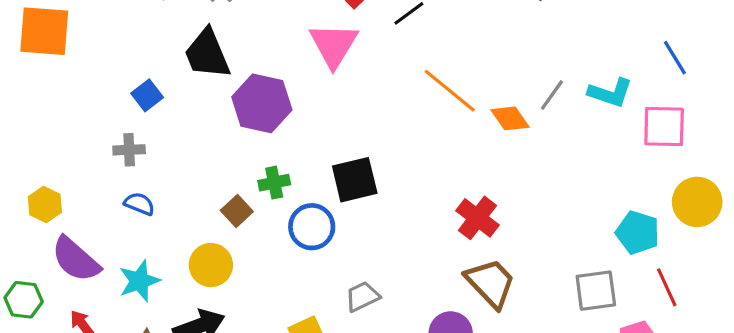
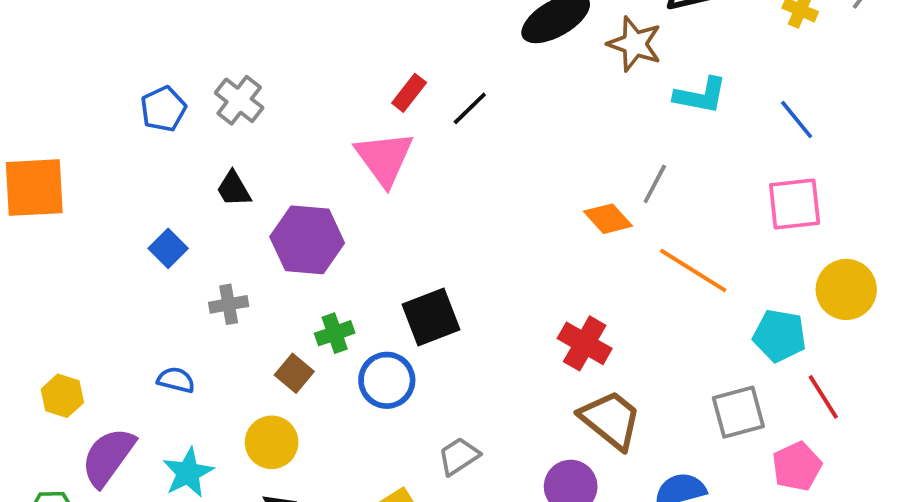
black trapezoid: (207, 54) -> (234, 189), size x0.6
orange line: (450, 91) -> (693, 271), moved
cyan L-shape: (610, 93) -> (701, 96), moved
gray cross: (129, 150) -> (229, 304), moved
purple semicircle: (76, 259) -> (108, 457), turned 92

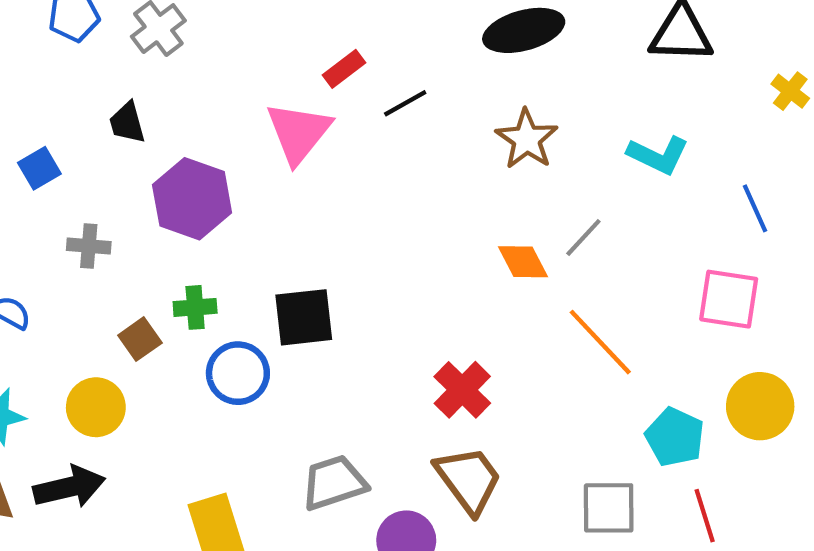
brown star: (635, 44) -> (527, 139), moved
gray trapezoid: (459, 456) -> (334, 483), moved, size x1.4

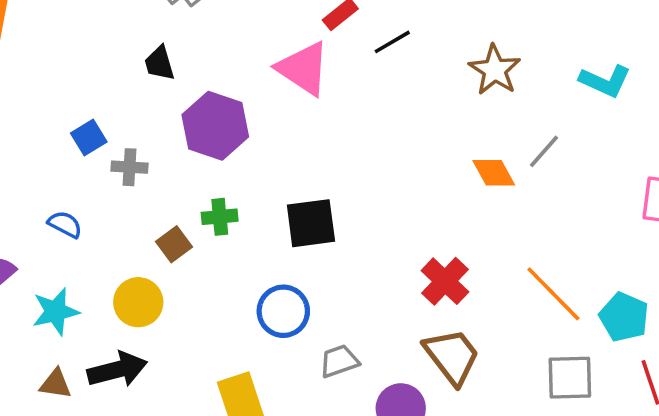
pink triangle: (299, 133) -> (303, 68), turned -34
blue square: (39, 168) -> (89, 138), moved
orange line: (600, 342) -> (553, 294), moved
blue circle: (238, 373) -> (283, 311), moved
gray trapezoid: (334, 483) -> (339, 361), size x0.7

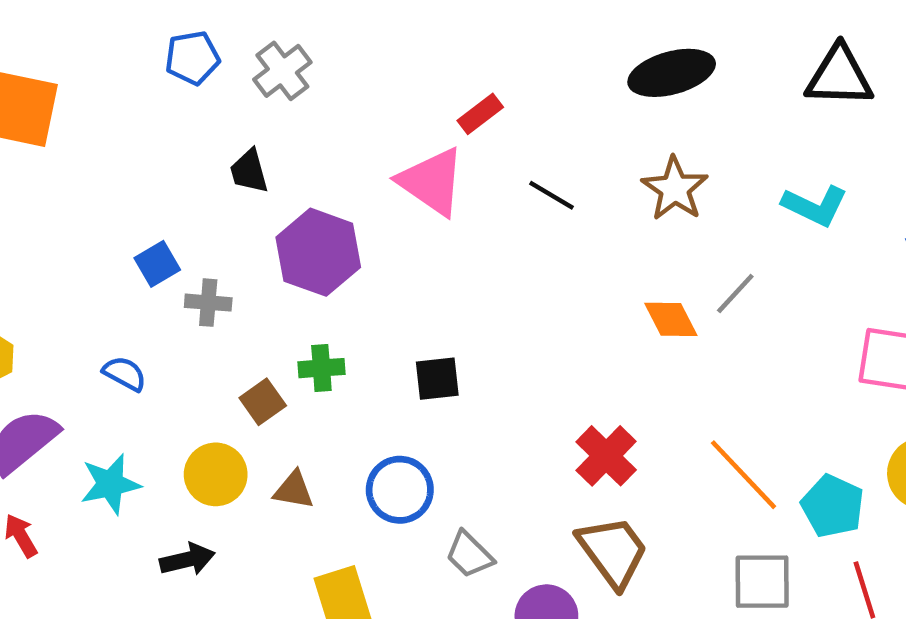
black line: (392, 42) -> (552, 195), moved, turned 60
black square: (311, 223) -> (437, 379), size x0.7
gray trapezoid: (339, 361) -> (469, 555), turned -117
black arrow: (117, 370) -> (187, 559), size x0.7
brown triangle: (56, 384) -> (294, 490), moved

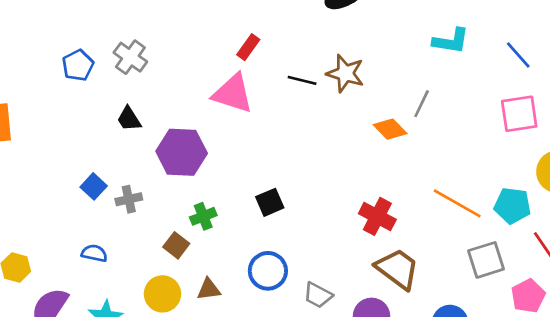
brown star: (675, 189) -> (345, 73), moved

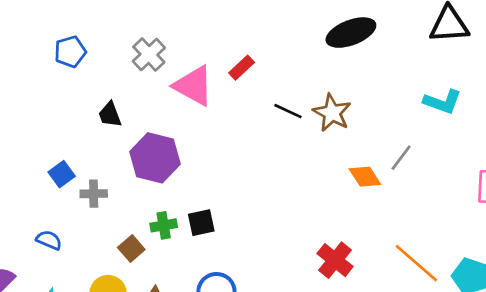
gray cross: (130, 57) -> (149, 55), moved
pink triangle: (233, 93) -> (193, 86), moved
black square: (270, 202) -> (201, 223), moved

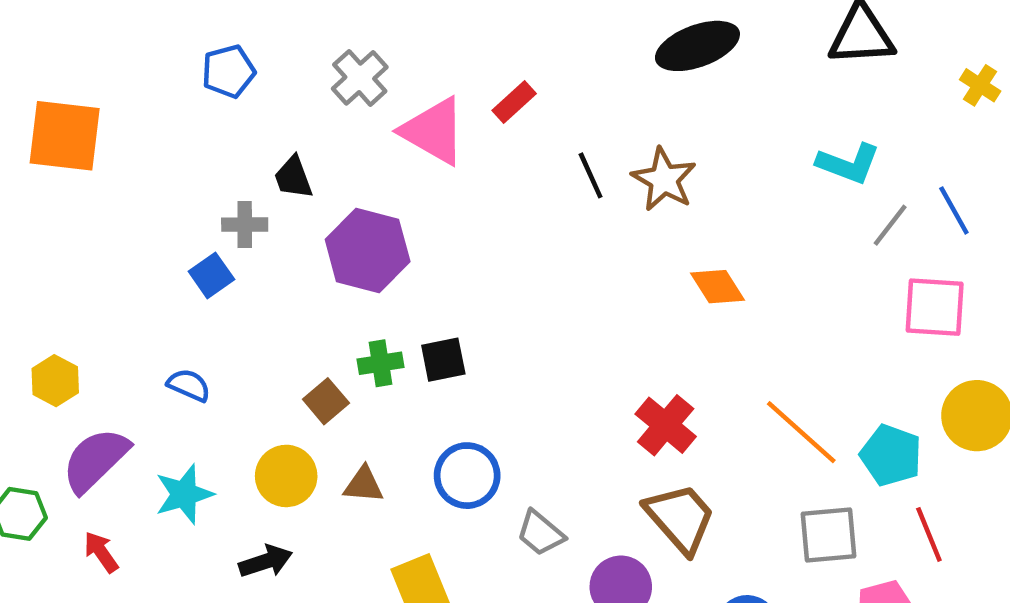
black line: (288, 111) -> (591, 175), turned 40
gray line: (401, 158) -> (890, 225), moved
gray cross: (94, 194) -> (245, 225), moved

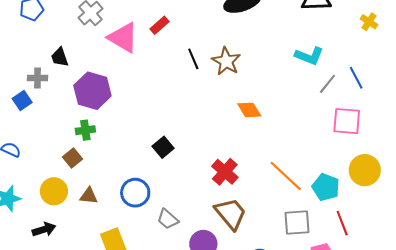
black square: (443, 360) -> (163, 147), moved, turned -30
green cross: (380, 363) -> (85, 130), moved

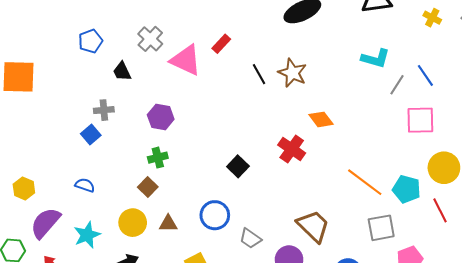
black trapezoid: (60, 57) -> (122, 71), moved
purple hexagon: (92, 91) -> (161, 117), size x0.7
red cross: (225, 172) -> (292, 149), moved
red line: (342, 223) -> (440, 210), moved

